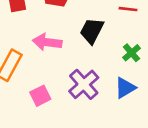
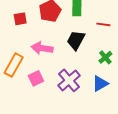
pink square: (40, 96) -> (36, 78), moved

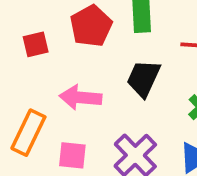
pink square: (36, 78) -> (72, 155), turned 35

